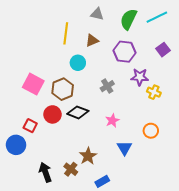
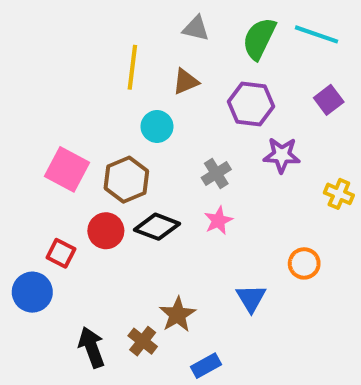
cyan line: (157, 17) -> (316, 34), turned 45
yellow cross: (154, 92) -> (339, 194), moved
pink star: (112, 121) -> (218, 221), moved

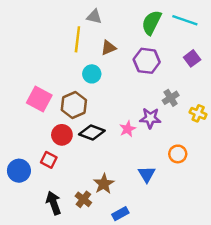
gray triangle: (196, 28) -> (94, 17), moved
purple star: (282, 155) -> (150, 118), moved
gray cross: (216, 174) -> (171, 98), moved
red square: (61, 253) -> (49, 160), moved

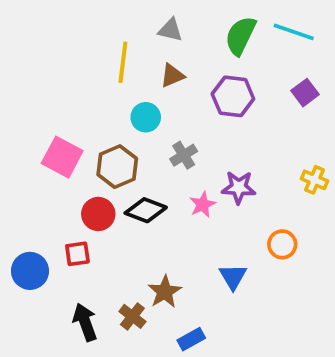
gray triangle: (94, 17) -> (170, 30), moved
gray cross: (171, 98) -> (184, 155), moved
red square: (49, 160) -> (77, 254), turned -35

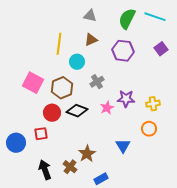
yellow line: (123, 62) -> (59, 44), moved
yellow cross: (315, 180) -> (153, 104), moved, turned -32

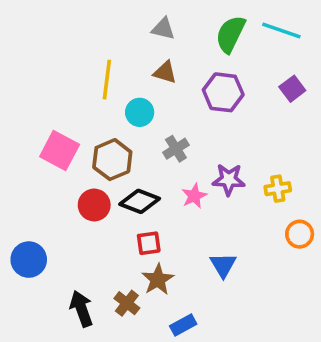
brown triangle: (91, 40) -> (165, 72), turned 40
orange circle: (149, 129) -> (300, 234), moved
red square: (41, 134) -> (149, 243), moved

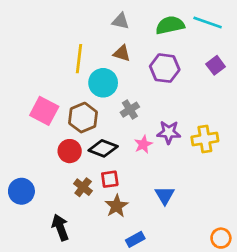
green semicircle: (230, 34) -> (170, 25), turned 52
cyan circle: (140, 112) -> (103, 83), size x1.4
yellow cross: (278, 189) -> (205, 139), size x1.4
orange circle: (300, 234) -> (221, 238), moved
brown cross: (127, 303) -> (83, 187), moved

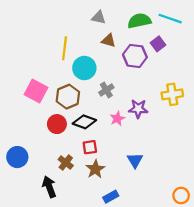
brown triangle: (122, 53) -> (109, 41), moved
purple square: (216, 65) -> (158, 44), moved
yellow cross: (205, 139) -> (172, 94), moved
brown cross: (83, 187) -> (66, 163), moved

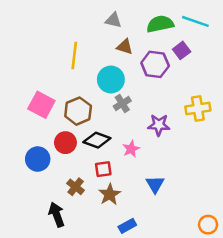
cyan circle: (84, 68) -> (111, 80), moved
pink star: (117, 119) -> (131, 149), moved
blue circle: (17, 157) -> (38, 159), moved

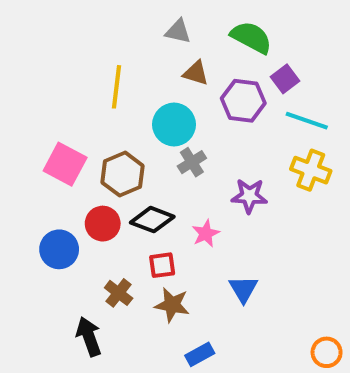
cyan line: (195, 21) -> (307, 121), moved
green semicircle: (160, 24) -> (251, 37), turned 40
yellow cross: (198, 109) -> (311, 170), turned 30
brown star: (110, 194) -> (172, 305), turned -30

